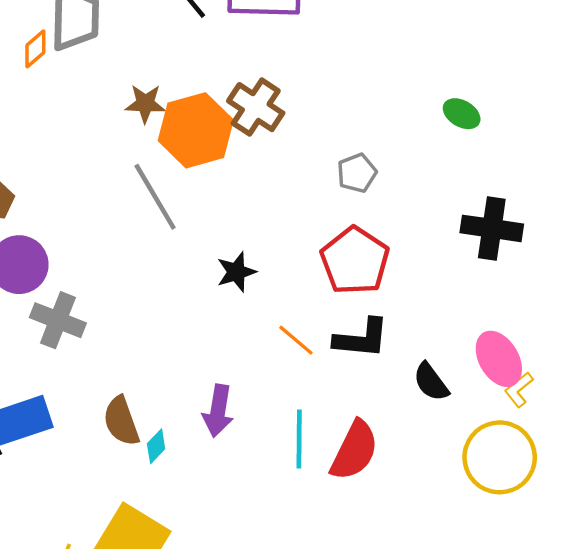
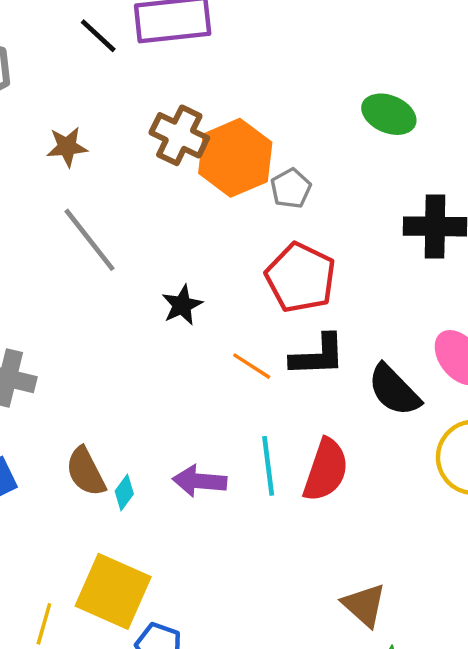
green ellipse: (462, 114) -> (389, 114), size x1.4
orange hexagon: (196, 130) -> (235, 158), moved
black semicircle: (431, 382) -> (394, 390), size x1.4
purple arrow: (218, 411) -> (200, 481), moved, turned 93

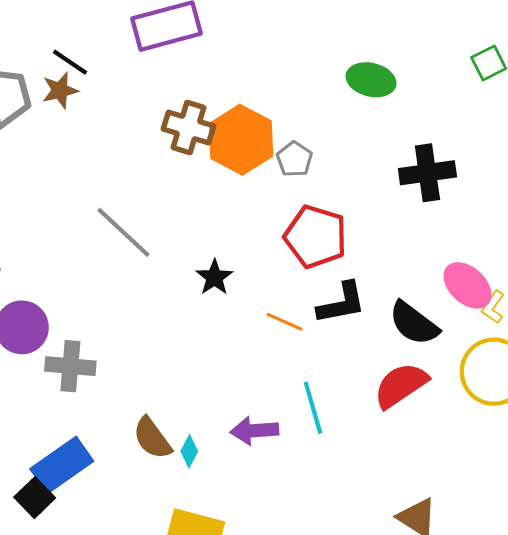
black line: (98, 36) -> (70, 62), moved
brown star: (67, 147) -> (60, 90), moved
red semicircle: (326, 470) -> (401, 385), moved, turned -134

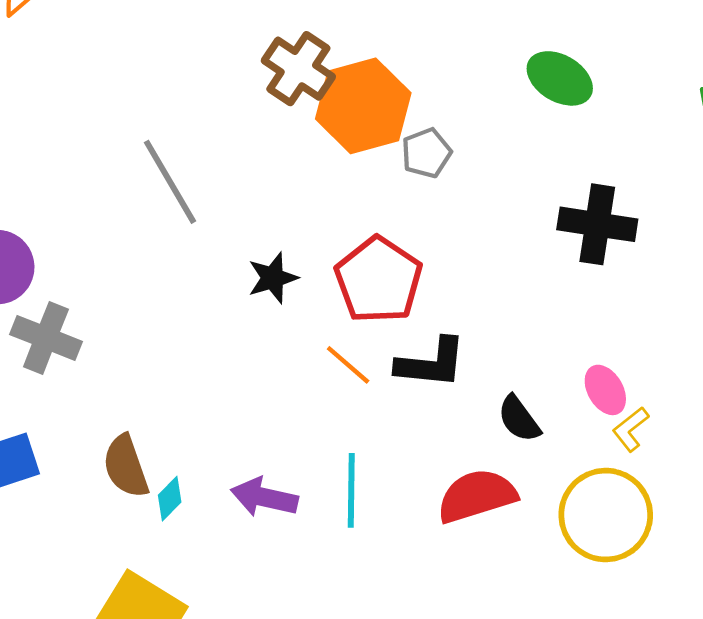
red pentagon: (316, 237) -> (379, 280), moved
pink ellipse: (467, 285) -> (605, 390), size x0.7
black semicircle: (414, 323) -> (519, 419), size x0.7

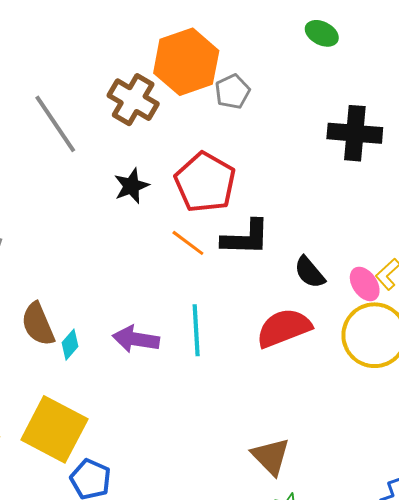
brown cross: (298, 69) -> (133, 100), moved
green ellipse: (560, 78) -> (322, 33), size x0.7
pink ellipse: (605, 390) -> (365, 284), moved

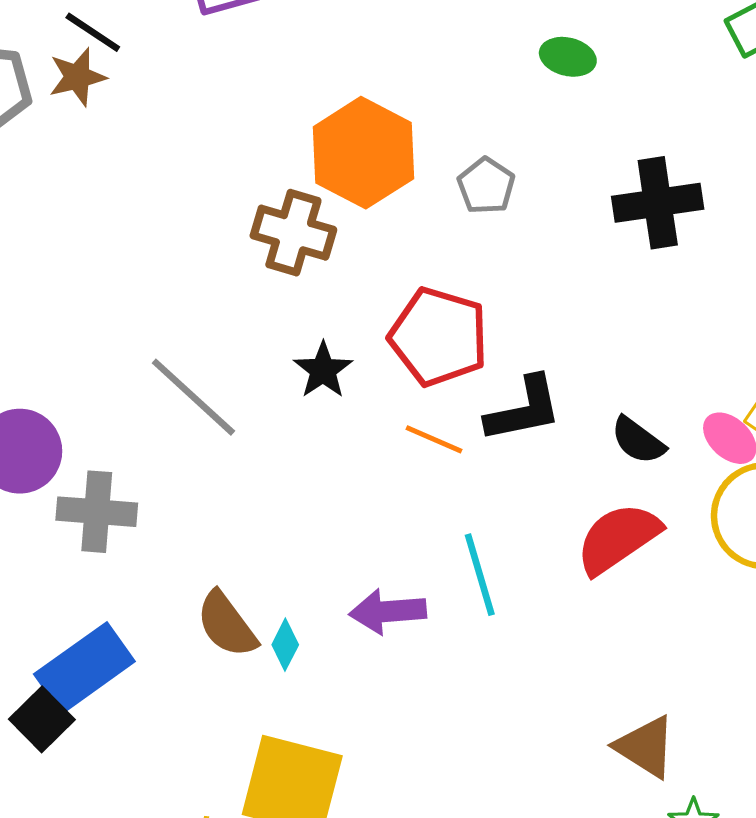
gray pentagon: (232, 92) -> (486, 186), moved
gray line: (55, 124) -> (193, 397), moved

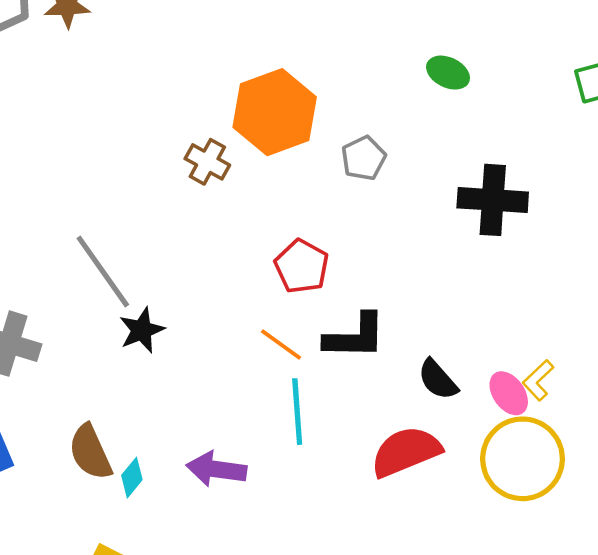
brown cross: (293, 233) -> (207, 162), size x0.7
red pentagon: (439, 337) -> (302, 266), size x0.7
black star: (323, 370) -> (142, 330), moved
cyan line: (480, 575) -> (297, 412), moved

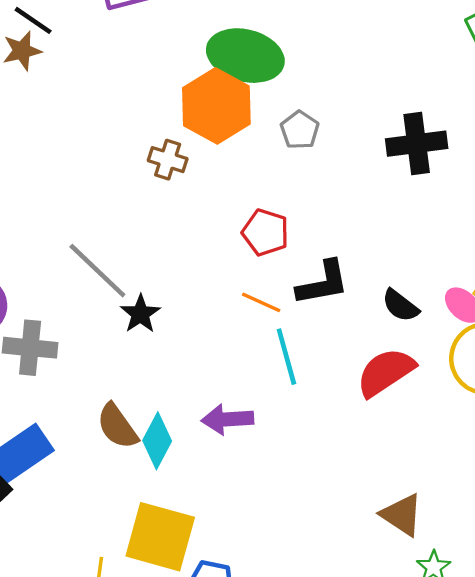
green ellipse: (448, 73) -> (245, 56), moved, size x2.0
cyan diamond: (132, 478) -> (157, 441), size x1.6

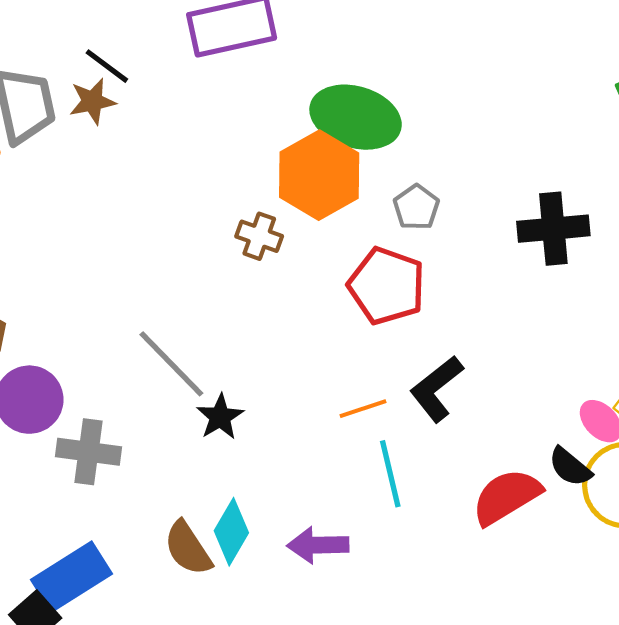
red pentagon: (266, 232) -> (387, 286), moved, size x1.4
black L-shape: (323, 283) -> (436, 389), turned 150
orange line: (261, 302) -> (363, 409), turned -45
black semicircle: (400, 306) -> (570, 467), moved
cyan diamond: (157, 441) -> (231, 532), moved

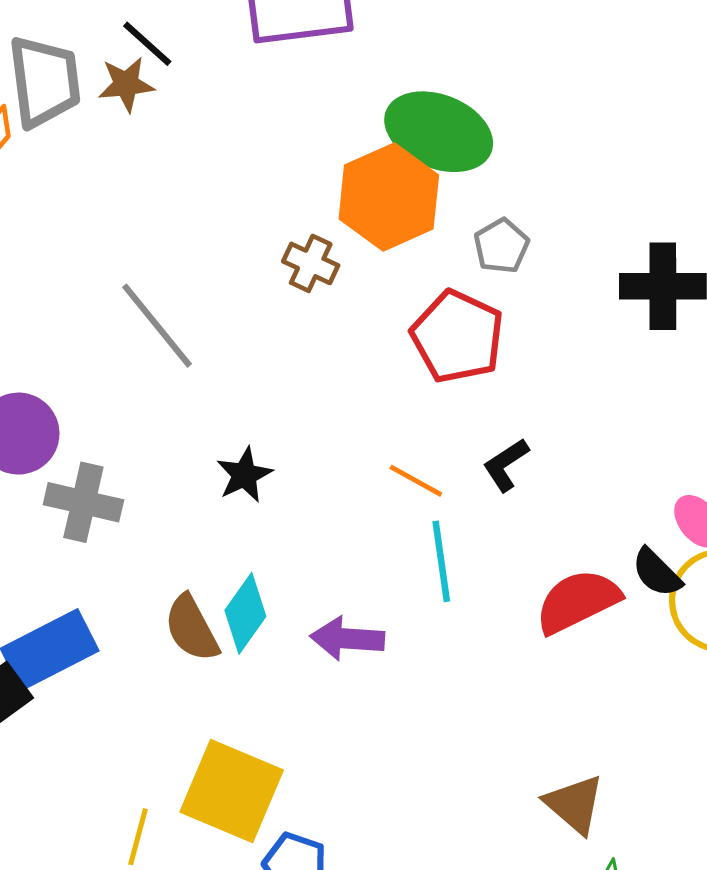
gray line: (171, 364) -> (157, 326), moved
black L-shape: (436, 389) -> (506, 465), size x0.7
orange line: (363, 409) -> (416, 481), turned 42

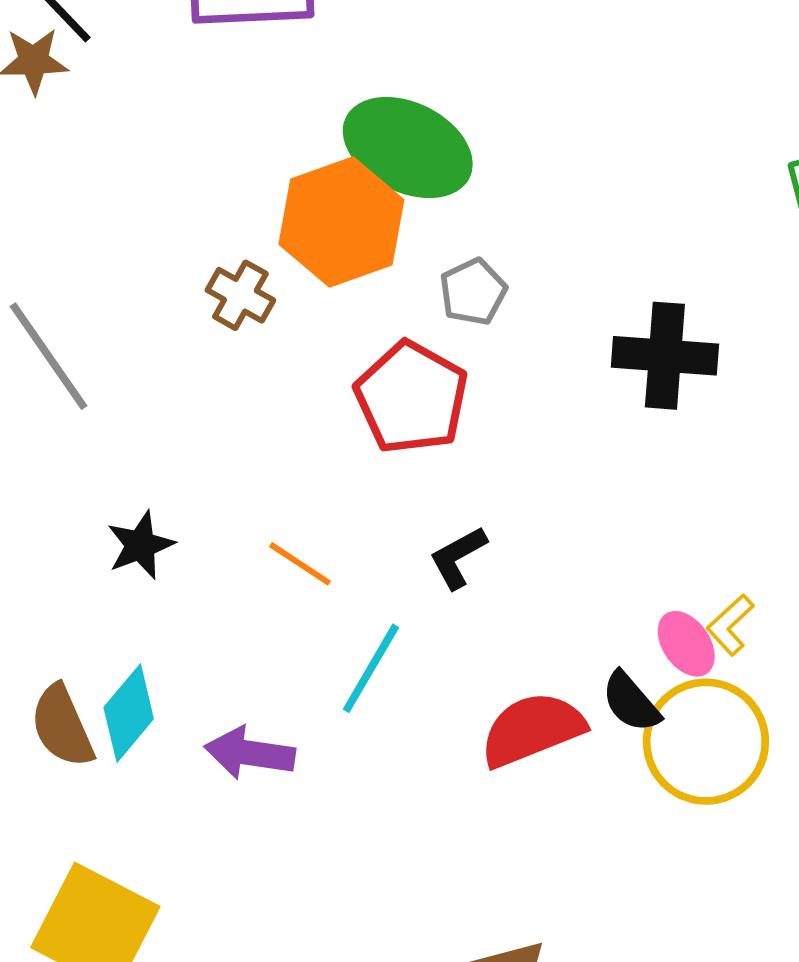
orange line: (416, 481) -> (300, 564), moved
cyan line: (441, 561) -> (371, 668), turned 34

